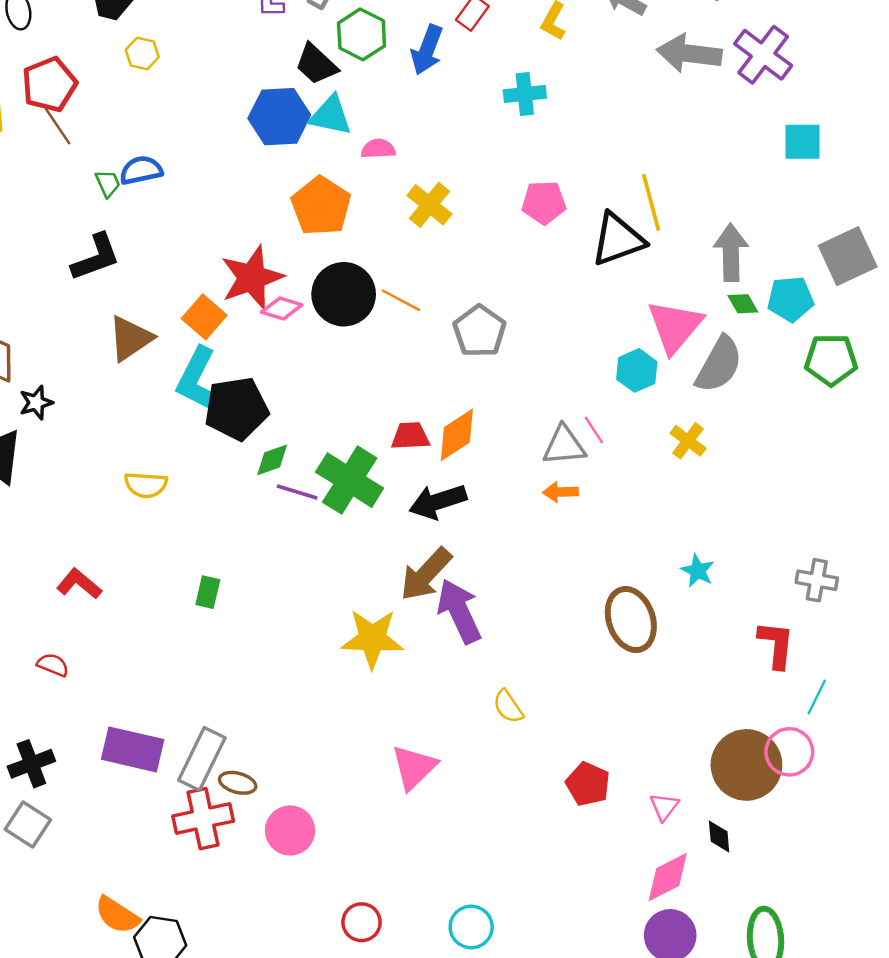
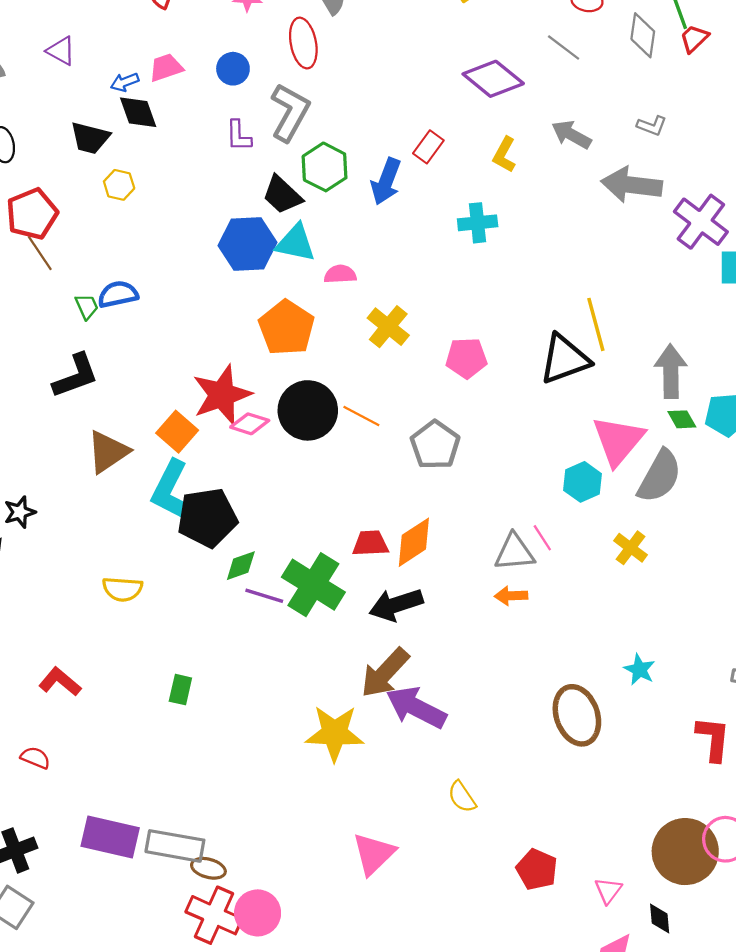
purple cross: (763, 55) -> (701, 222), moved
pink pentagon: (544, 202) -> (466, 358), moved
purple arrow: (459, 611) -> (416, 707), turned -38
gray rectangle: (202, 759) -> (175, 846), turned 74
red cross: (203, 819) -> (214, 915), moved, turned 36

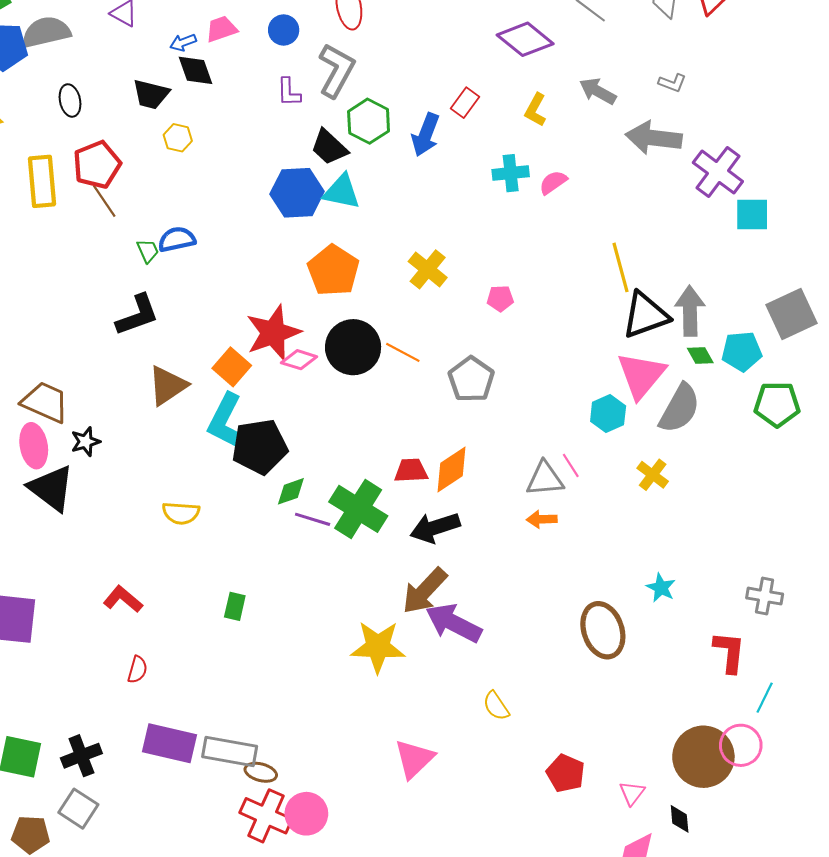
pink semicircle: (340, 274) -> (553, 182), moved, turned -32
pink pentagon: (466, 358) -> (500, 298), size x0.7
black triangle: (565, 359) -> (645, 315), moved
red semicircle: (35, 758) -> (137, 670), moved, turned 84

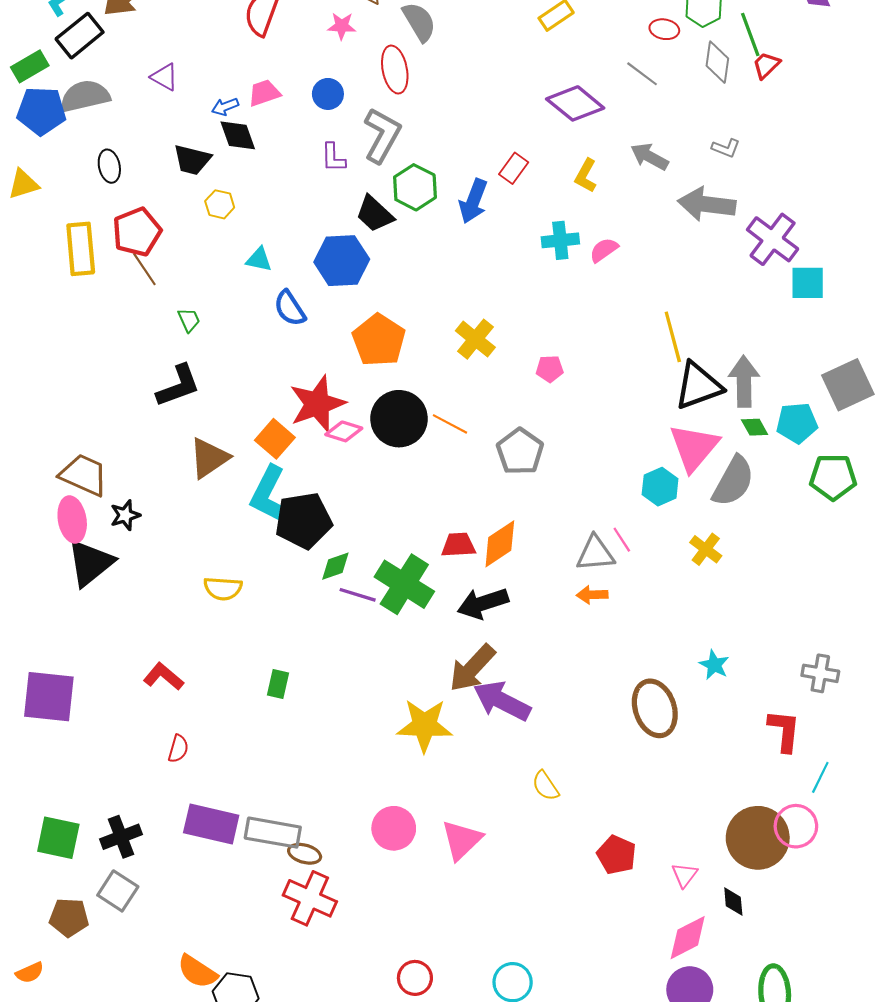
cyan triangle: (342, 192) -> (259, 259), moved, size x0.7
blue semicircle: (177, 239) -> (290, 308), moved, turned -111
black triangle: (51, 488) -> (90, 563), turned 44
pink circle: (306, 814) -> (394, 828), moved

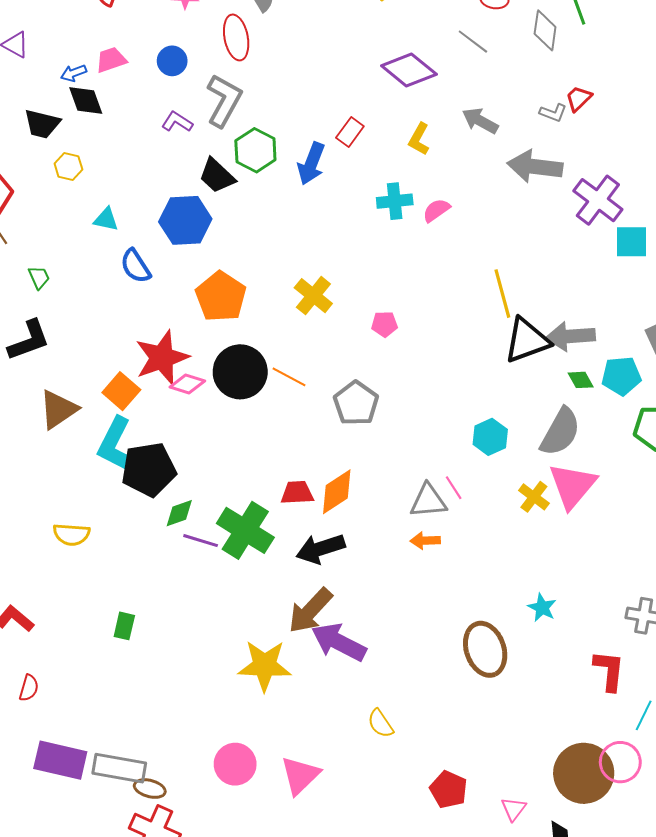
red trapezoid: (766, 65) -> (579, 98), moved
purple L-shape: (333, 158) -> (177, 122), turned 124
gray arrow: (744, 382) -> (570, 336), turned -93
pink triangle: (694, 447) -> (573, 486), moved

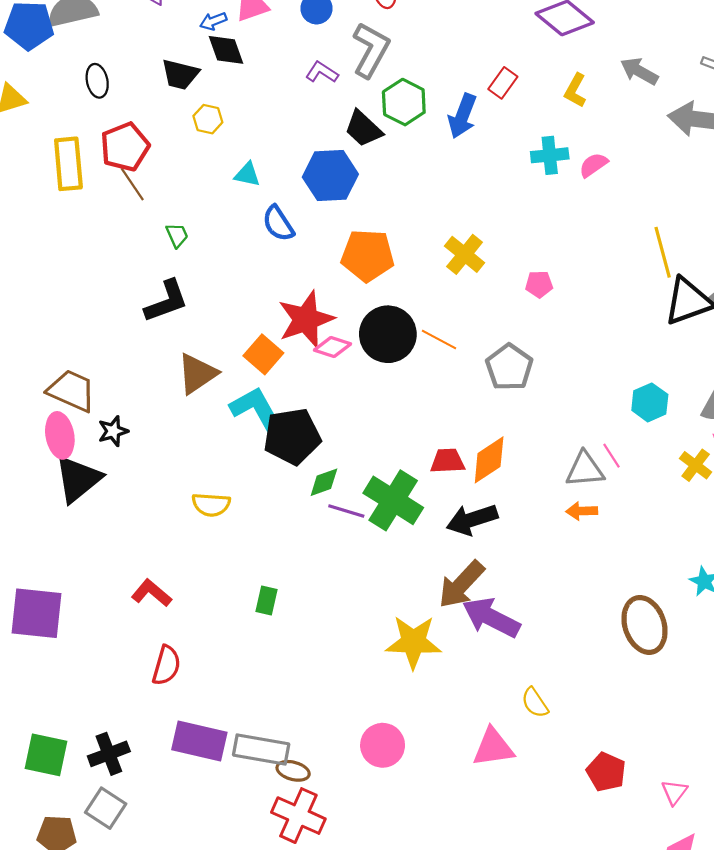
orange pentagon: (221, 297) -> (368, 255), turned -30
cyan L-shape: (115, 444) -> (257, 410), turned 124
red semicircle: (29, 688) -> (166, 665), size x1.4
pink triangle: (300, 775) -> (493, 747), moved, turned 36

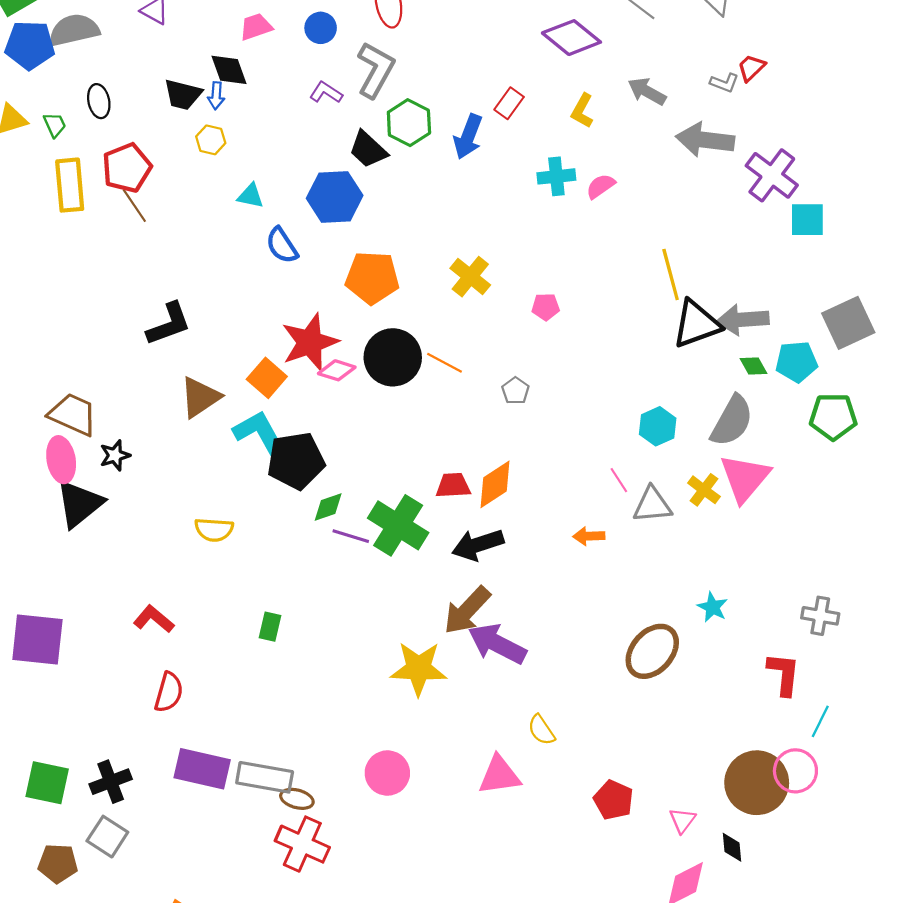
blue arrow: (213, 21) -> (216, 96), moved, turned -65
green trapezoid: (177, 235) -> (55, 125), moved
gray pentagon: (509, 367) -> (516, 391), size x0.6
gray triangle: (585, 469) -> (652, 505), moved
brown ellipse: (645, 625) -> (652, 651), turned 60

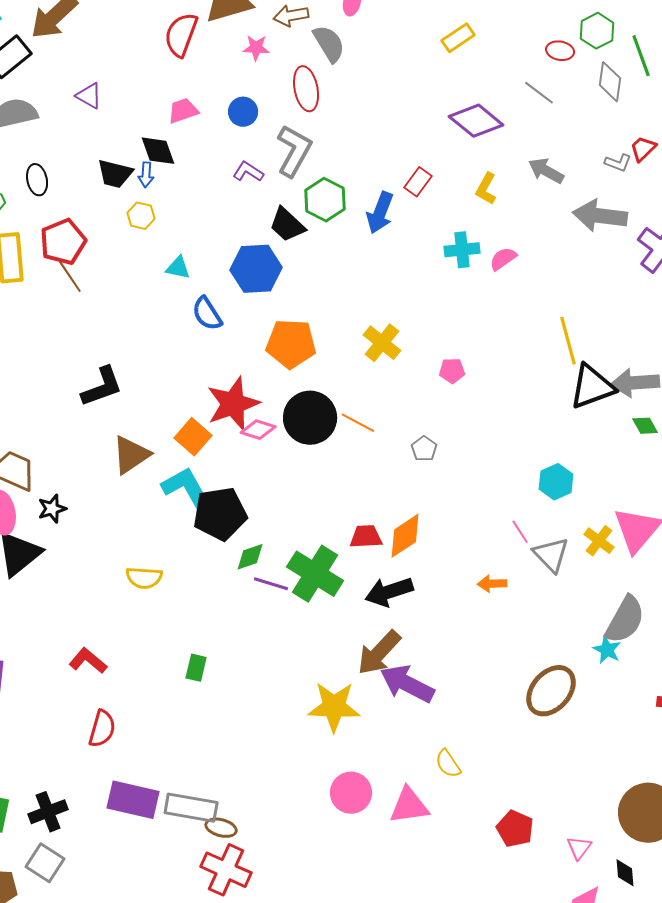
gray semicircle: (732, 421) -> (625, 620), moved
gray triangle: (652, 505) -> (551, 555), turned 51
pink circle: (387, 773) -> (351, 793), moved

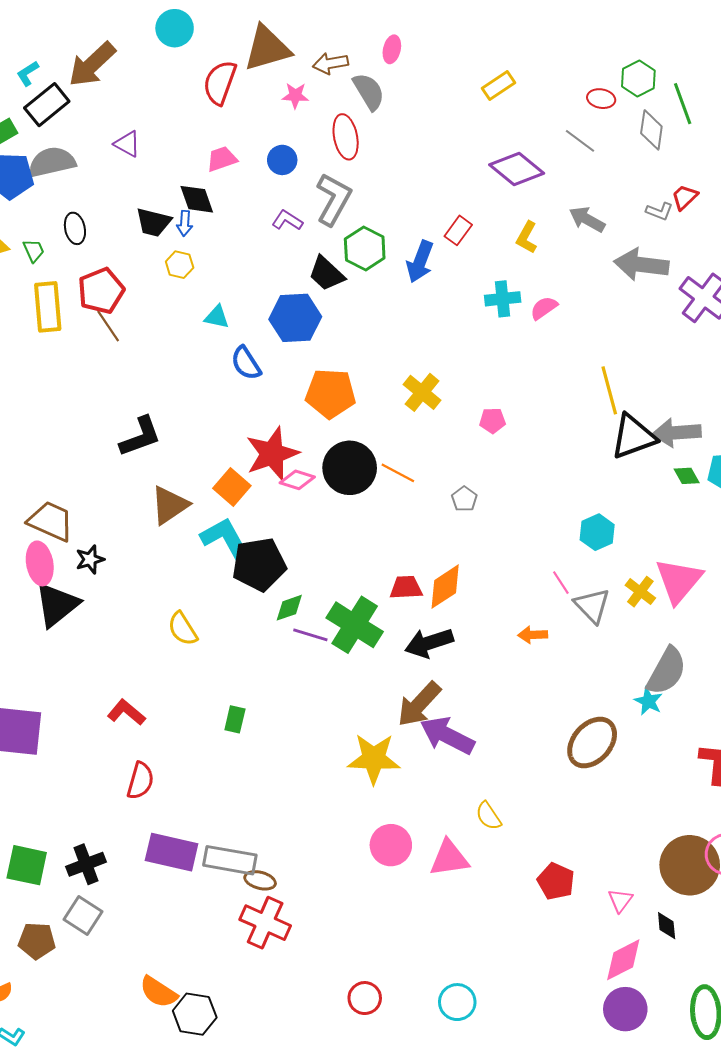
yellow semicircle: (144, 578) -> (183, 629), turned 54

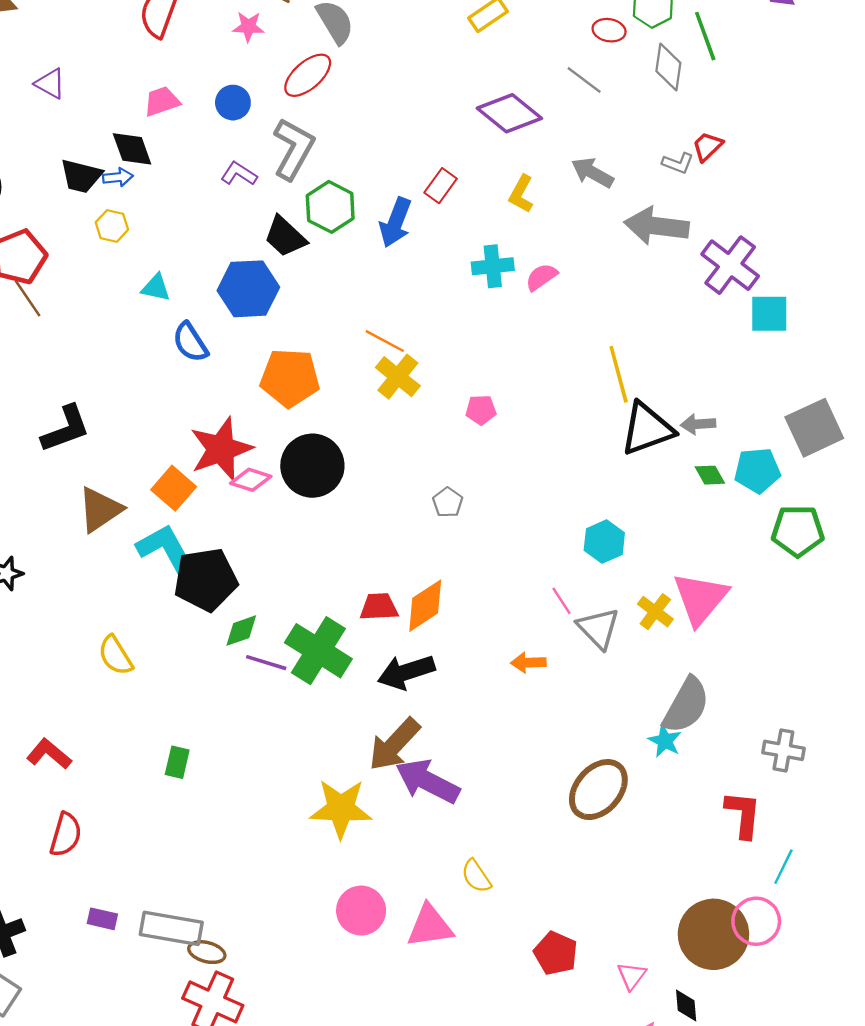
red ellipse: (346, 137) -> (308, 75), turned 60
blue arrow: (185, 223) -> (118, 177), turned -100
gray arrow: (677, 433) -> (698, 424), size x0.6
orange line: (398, 473) -> (385, 341), moved
purple rectangle: (172, 852) -> (102, 919), size x0.5

